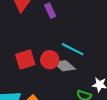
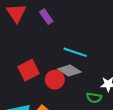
red circle: (50, 60) -> (55, 80), moved

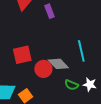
cyan line: (75, 52) -> (81, 51), moved, turned 45
green semicircle: (94, 98) -> (71, 85), moved

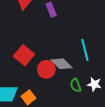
red square: (22, 55) -> (24, 55), turned -36
green semicircle: (71, 85) -> (76, 85), turned 48

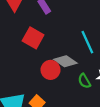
red square: (24, 55) -> (33, 38), moved

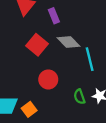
gray diamond: (65, 61) -> (68, 42), moved

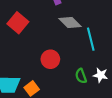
red square: (37, 45) -> (18, 23), moved

